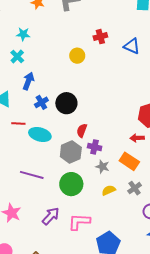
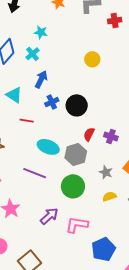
red cross: (100, 37) -> (115, 21), moved
cyan ellipse: (40, 134) -> (48, 147), moved
purple cross: (95, 147) -> (111, 137), moved

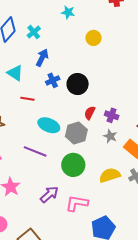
cyan star: (41, 32) -> (68, 12), moved
gray star: (106, 172) -> (110, 136), moved
yellow semicircle: (109, 197) -> (110, 175), size x1.5

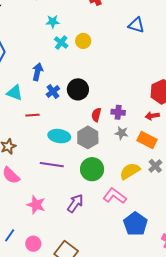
cyan cross: (34, 32) -> (61, 43), moved
pink L-shape: (77, 203) -> (115, 196), moved, turned 40

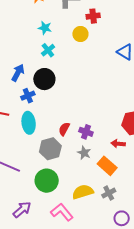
yellow circle: (83, 41) -> (80, 34), moved
black circle: (78, 89) -> (44, 79), moved
cyan ellipse: (59, 136) -> (29, 123), moved, turned 60

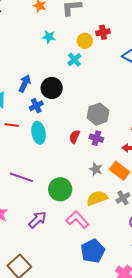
red cross: (93, 16) -> (103, 32), moved
cyan cross: (48, 50) -> (74, 60), moved
gray hexagon: (50, 149) -> (98, 114), moved
gray star: (84, 153) -> (96, 169), moved

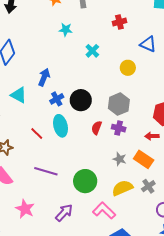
yellow circle: (85, 41) -> (128, 68), moved
black circle: (52, 88) -> (81, 100), moved
red line: (12, 125) -> (37, 133), moved, turned 40

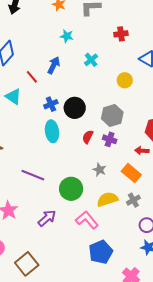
blue arrow: (44, 77) -> (54, 65), moved
red line: (37, 133) -> (32, 77), moved
gray star: (120, 159) -> (99, 170), moved

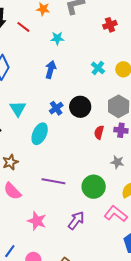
cyan cross: (91, 60) -> (98, 68), moved
red line: (32, 77) -> (23, 27), moved
cyan triangle: (13, 97) -> (18, 109), turned 36
cyan ellipse: (52, 131) -> (40, 134), moved, turned 45

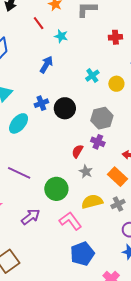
red line: (23, 27) -> (39, 23), moved
red semicircle: (99, 132) -> (77, 151), moved

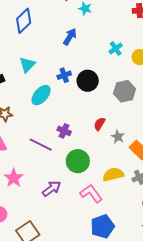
purple cross: (98, 142) -> (64, 131), moved
gray star: (86, 172) -> (118, 137), moved

